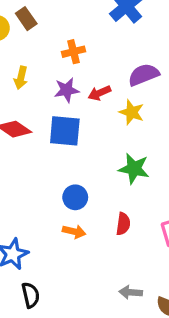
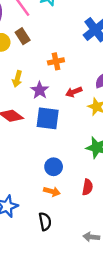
purple star: (67, 90) -> (40, 90), moved, turned -30
black semicircle: (31, 295) -> (45, 222), moved

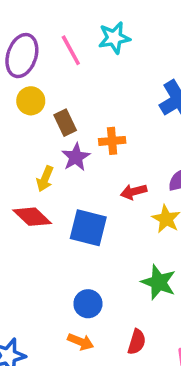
brown rectangle: (23, 36) -> (65, 123), moved
yellow arrow: (17, 79) -> (45, 179), moved
purple star: (40, 90) -> (76, 157), moved

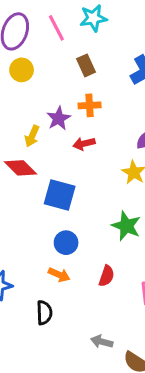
brown rectangle: (65, 123) -> (86, 65), moved
red arrow: (134, 192) -> (84, 144), moved
blue square: (88, 228) -> (60, 195), moved

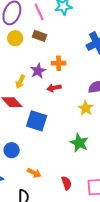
brown rectangle: (86, 65) -> (39, 36), moved, turned -48
blue circle: (66, 243) -> (12, 150), moved
red semicircle: (107, 276) -> (66, 183), moved, turned -40

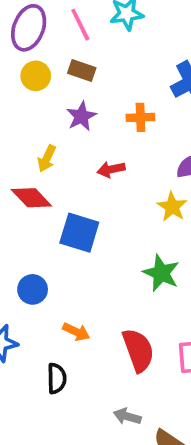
orange cross: (59, 63) -> (140, 117), moved
purple star: (38, 71) -> (81, 116), moved
red semicircle: (66, 183) -> (138, 350), size x1.6

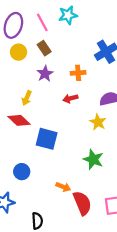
brown rectangle: (82, 71) -> (44, 48), turned 40
red arrow: (111, 169) -> (70, 98), moved
orange arrow: (76, 332) -> (63, 187), moved

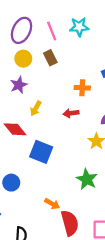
purple star: (45, 74) -> (19, 85), moved
yellow arrow: (27, 98) -> (36, 108), moved

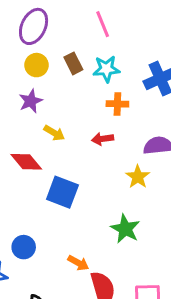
cyan star: (79, 27) -> (106, 69), moved
pink line: (52, 31) -> (103, 24), moved
yellow arrow: (36, 108) -> (54, 133), turned -88
blue circle: (11, 183) -> (24, 247), moved

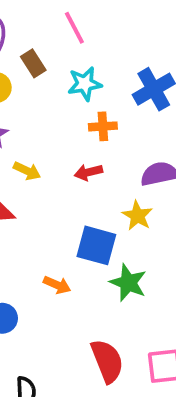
brown rectangle: (73, 63) -> (33, 63), moved
blue square: (62, 192) -> (96, 245), moved
orange arrow: (78, 263) -> (57, 285), moved

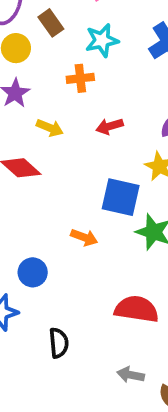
orange cross: (103, 126) -> (80, 78), moved
red semicircle: (107, 361) -> (137, 309), turned -57

